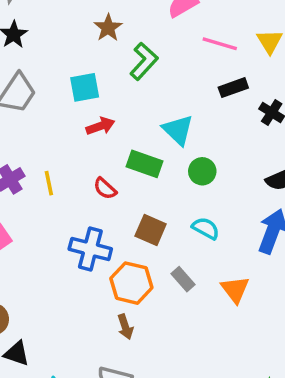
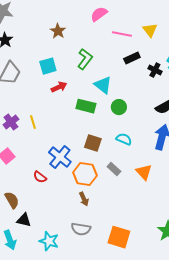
green L-shape: (144, 61) -> (85, 59), moved
red semicircle: (105, 188) -> (40, 177), moved
blue cross: (90, 249) -> (60, 157), turned 30

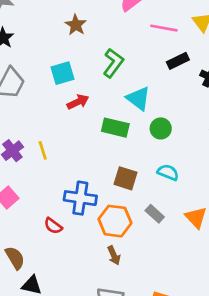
blue cross: (60, 157) -> (80, 198), turned -30

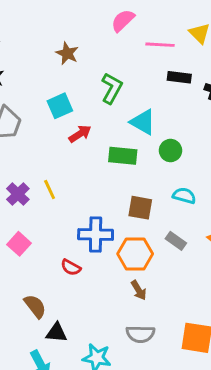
black rectangle: (178, 61) -> (179, 77), turned 40

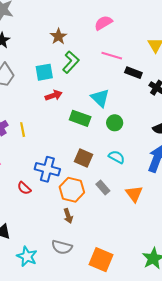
pink line: (160, 45) -> (112, 56), moved
green L-shape: (112, 88) -> (71, 62), moved

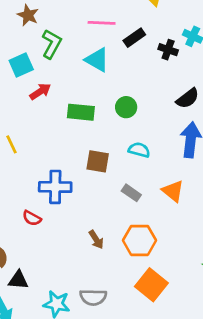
black rectangle: (133, 73) -> (134, 38), turned -42
cyan triangle: (100, 98) -> (97, 60), moved
orange hexagon: (72, 190) -> (140, 240), moved
gray semicircle: (62, 247) -> (93, 297), moved
orange square: (101, 260) -> (151, 285), turned 30

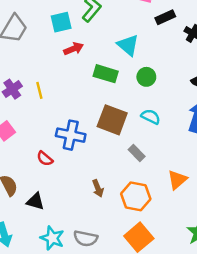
cyan triangle: (97, 60) -> (128, 45), moved
brown square: (98, 161) -> (112, 120), size x1.4
orange triangle: (173, 191) -> (177, 180), moved, turned 30
black triangle: (18, 280) -> (35, 201), moved

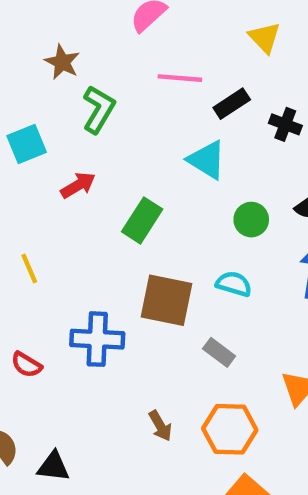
cyan square: (61, 22) -> (27, 144), moved
cyan triangle: (128, 45) -> (207, 160), moved
green rectangle: (106, 74) -> (142, 220), turned -65
green circle: (146, 77) -> (251, 220), moved
red semicircle: (45, 159) -> (27, 365), moved

